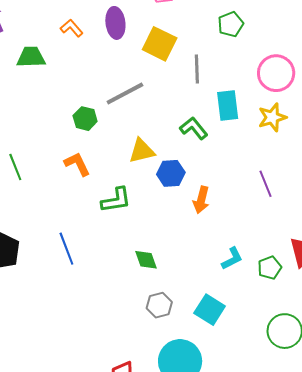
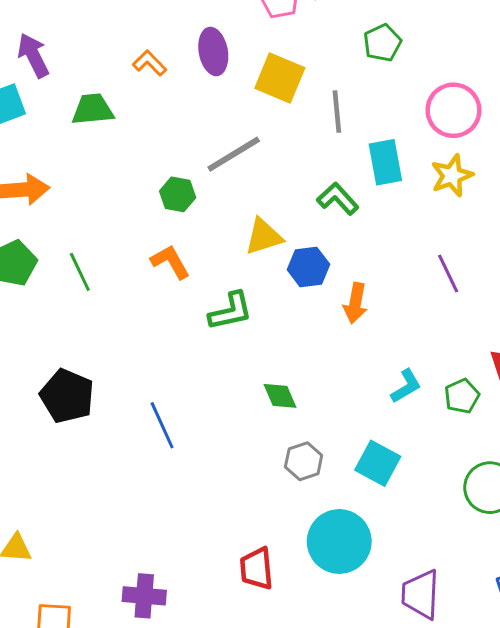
blue line: (66, 249) -> (162, 425), moved

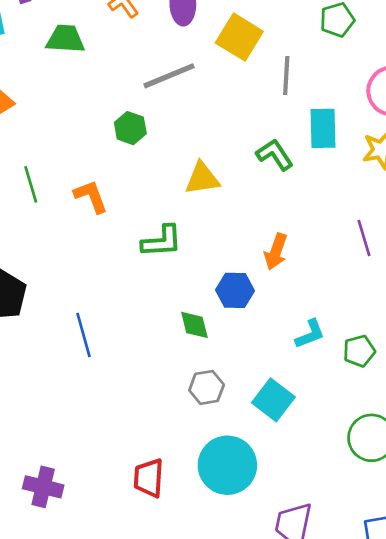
gray line: (234, 154) -> (169, 76), moved
orange L-shape: (170, 262) -> (91, 196), moved
blue hexagon: (308, 267) -> (235, 290), moved

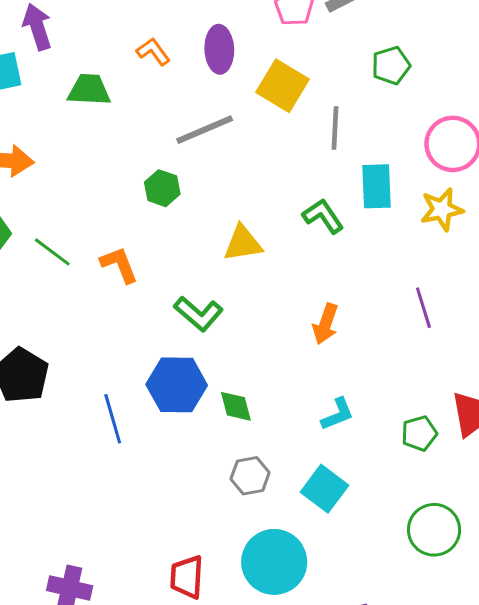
green line: (31, 184) -> (52, 252), turned -36
green L-shape: (162, 241) -> (199, 314), turned 45
blue hexagon: (235, 290) -> (177, 385), moved, size x1.4
cyan L-shape: (310, 334) -> (337, 414), moved

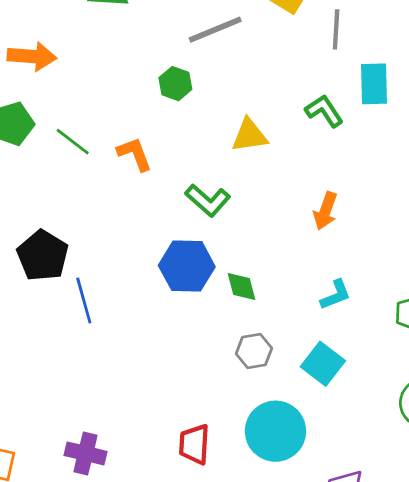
blue line: (113, 419) -> (84, 300), moved

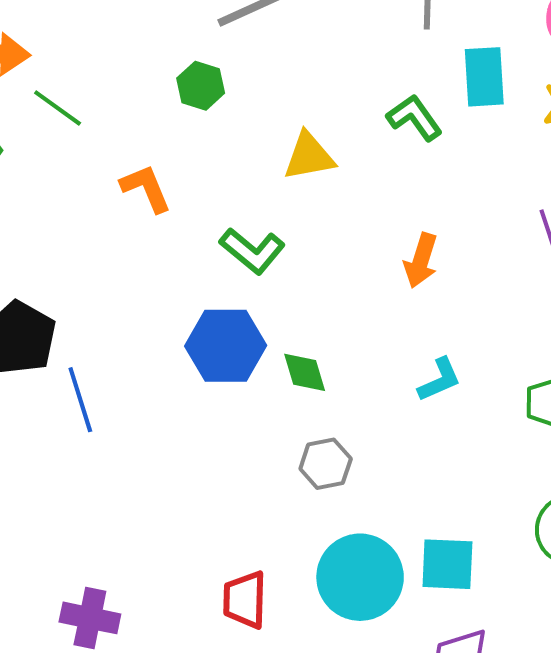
green line: (73, 142) -> (58, 108), moved
cyan square: (323, 364) -> (447, 564), moved, turned -33

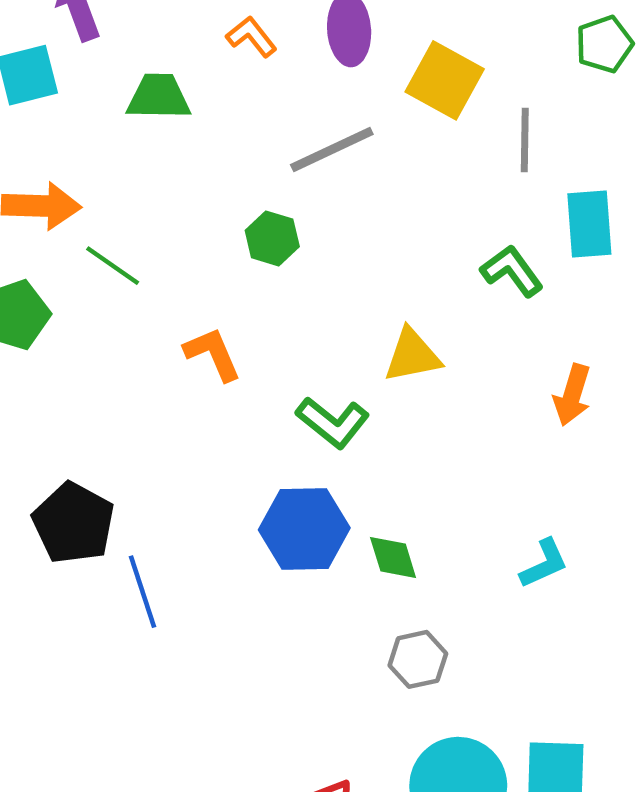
yellow triangle: (309, 156) -> (412, 356), moved
orange arrow: (421, 261) -> (572, 395), moved

